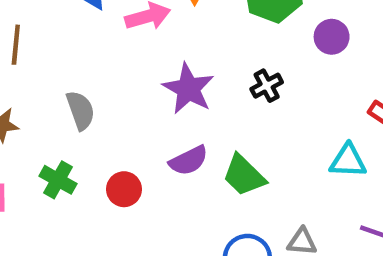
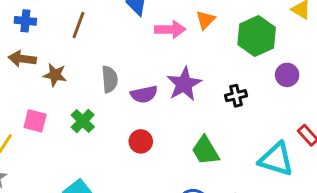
purple semicircle: (189, 161) -> (144, 94), moved
cyan triangle: (348, 161) -> (276, 159), size x1.4
red circle: (124, 189) -> (141, 141), moved

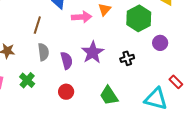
brown line: (79, 25) -> (37, 25), moved
purple semicircle: (144, 94) -> (67, 61), turned -90

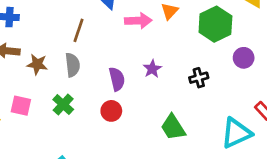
gray semicircle: (43, 52) -> (73, 65), moved
purple star: (93, 52) -> (152, 69), size x0.6
red circle: (66, 92) -> (111, 111), moved
cyan triangle: (156, 99) -> (236, 133), turned -40

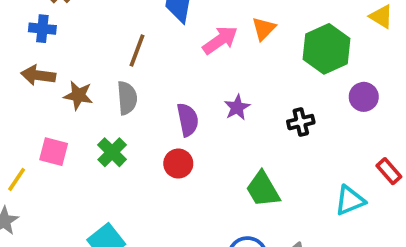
pink arrow: (138, 21) -> (220, 40), turned -35
cyan triangle: (236, 133) -> (350, 200), size x0.7

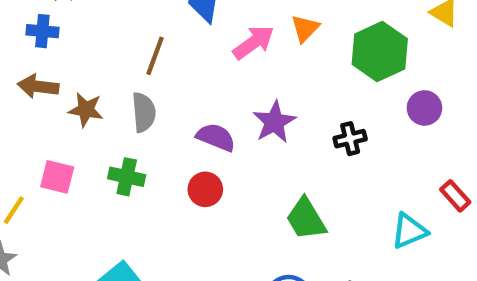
purple star: (237, 107) -> (274, 122), size x1.4
purple semicircle: (188, 120) -> (216, 137), turned -56
green cross: (112, 152) -> (127, 177), turned -32

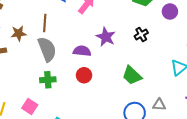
brown star: (86, 110) -> (19, 33), moved
gray semicircle: (144, 112) -> (47, 49), size x1.4
pink square: (57, 177) -> (30, 106), moved, turned 35

